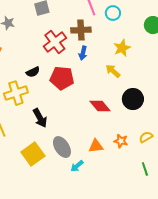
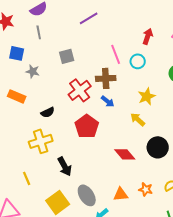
blue arrow: (83, 53) -> (108, 101), turned -64
black semicircle: (33, 72) -> (48, 112), moved
red pentagon: (62, 78) -> (87, 126), turned 30

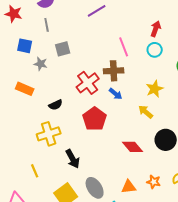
gray square: (67, 56) -> (63, 49), moved
cyan circle: (138, 61) -> (155, 50), moved

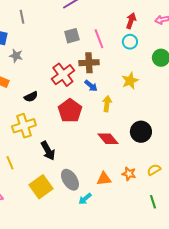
gray square: (63, 49) -> (72, 36), moved
yellow arrow: (146, 112) -> (107, 104), moved, turned 56

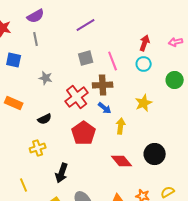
gray star: (16, 56) -> (46, 78), moved
yellow cross: (24, 126) -> (38, 148), size x0.7
black arrow: (48, 151) -> (62, 173), turned 48

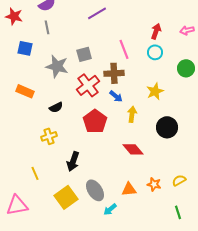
gray square: (86, 58) -> (84, 54), moved
gray star: (46, 78) -> (57, 66), size x1.6
black circle: (155, 154) -> (167, 127), moved

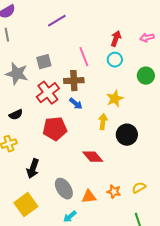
yellow arrow: (132, 114) -> (103, 122), moved
red pentagon: (95, 121) -> (55, 129), turned 30
gray ellipse: (95, 190) -> (64, 189), moved

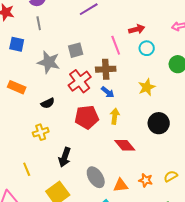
red arrow: (116, 39) -> (137, 29), moved, turned 56
yellow arrow: (103, 122) -> (115, 116), moved

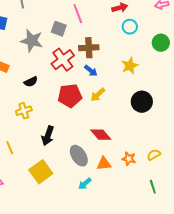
pink line: (116, 45) -> (78, 14), moved
gray square: (76, 50) -> (59, 29), turned 35
yellow arrow: (115, 116) -> (98, 95), turned -140
red diamond: (125, 145) -> (101, 135), moved

